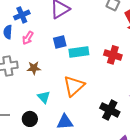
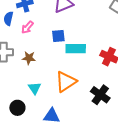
black cross: (110, 110) -> (100, 95), moved

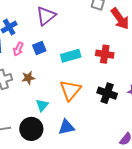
blue square: (58, 36) -> (39, 48), moved
cyan triangle: (35, 88) -> (42, 105), turned 32
black circle: (17, 108) -> (31, 129), size x1.5

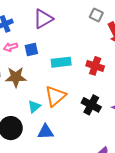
pink arrow: (18, 49) -> (11, 47), turned 40
brown star: (28, 78) -> (16, 77), size x1.5
cyan triangle: (42, 105) -> (34, 107), moved

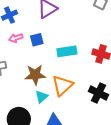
brown star: (16, 77) -> (35, 75), moved

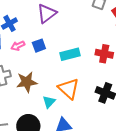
brown star: (35, 75) -> (27, 82), moved
orange triangle: (62, 85) -> (69, 89), turned -30

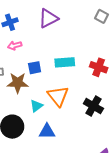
blue square: (39, 46) -> (35, 68), moved

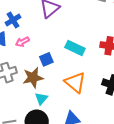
cyan rectangle: (65, 62) -> (75, 48), turned 42
cyan triangle: (36, 106) -> (41, 99), moved

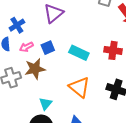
blue square: (46, 59) -> (48, 48), moved
brown star: (33, 78) -> (35, 69), moved

